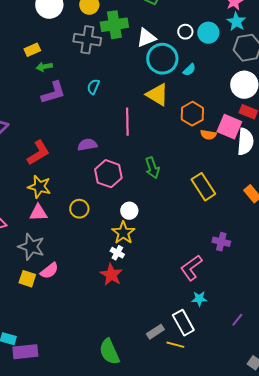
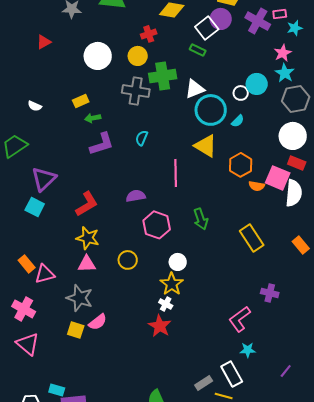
white circle: (185, 32) -> (241, 93), moved

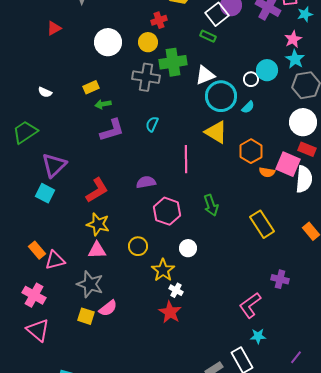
yellow star: (172, 284) -> (163, 270), moved

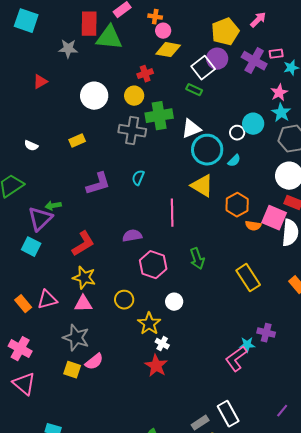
green arrow: (103, 104) -> (53, 206), moved
pink triangle: (55, 260) -> (47, 300), moved
cyan star: (258, 336) -> (247, 345), moved

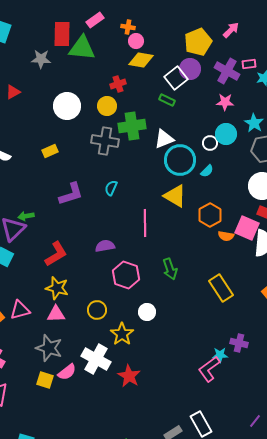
pink star: (279, 93) -> (225, 102), moved, turned 30
white cross: (162, 344) -> (96, 359), moved, size x2.0

